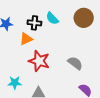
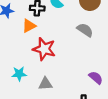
gray semicircle: (75, 63) -> (85, 30), moved

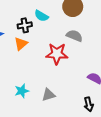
red star: (44, 49) -> (57, 54), moved

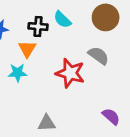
orange triangle: (21, 44) -> (27, 49), turned -32
cyan star: (22, 91) -> (18, 73), moved

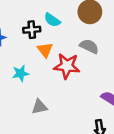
orange triangle: (27, 49) -> (45, 50), moved
gray triangle: (47, 123) -> (39, 107), moved

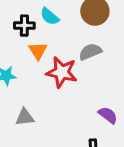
gray semicircle: (89, 46) -> (90, 52), turned -54

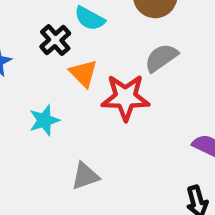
black cross: (24, 26) -> (55, 40), turned -30

